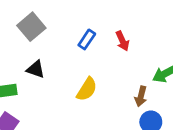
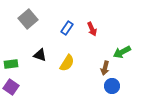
black triangle: (36, 69) -> (40, 55), moved

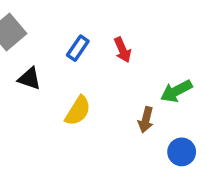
black triangle: (40, 55) -> (30, 79), moved
blue circle: (112, 86) -> (182, 152), moved

